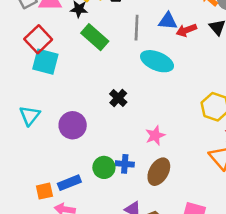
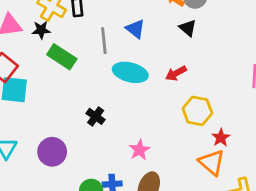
blue triangle: (168, 21) -> (135, 29), turned 42
red arrow: (186, 30) -> (176, 73), moved

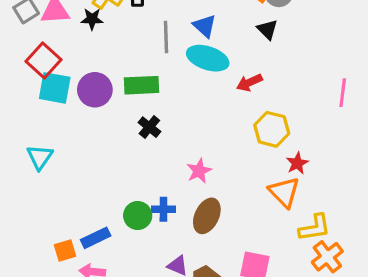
green rectangle: (62, 57) -> (142, 85), moved, turned -40
cyan ellipse: (130, 72) -> (208, 58), moved
purple circle: (52, 152) -> (95, 90), moved

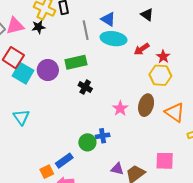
cyan square: (55, 88) -> (23, 73), turned 30
red star: (297, 163) -> (163, 57), moved
brown ellipse: (207, 216) -> (146, 105), moved

